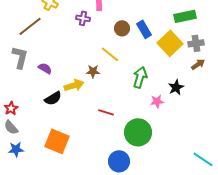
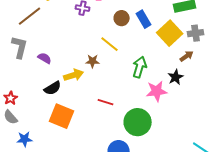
brown arrow: (198, 64) -> (187, 56), moved
pink star: (157, 101) -> (157, 91), size x1.5
orange square: (57, 141) -> (62, 116), moved
blue star: (16, 149) -> (25, 139), moved

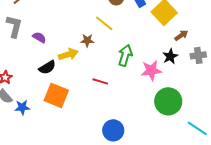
gray cross: (196, 33) -> (198, 55), moved
green arrow: (140, 67) -> (125, 55), moved
green circle: (138, 122) -> (168, 101), moved
blue star: (25, 139) -> (22, 107), moved

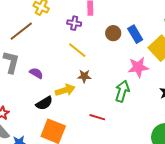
yellow line: (104, 23) -> (77, 50), moved
pink star: (151, 70) -> (138, 67), moved

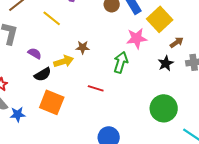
yellow line: (77, 50) -> (52, 18), moved
purple semicircle: (36, 73) -> (35, 53), moved

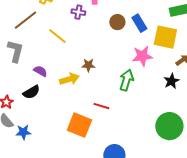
yellow square: (160, 19) -> (165, 37), turned -35
black semicircle: (43, 74) -> (31, 92), moved
orange square: (52, 102) -> (79, 125), moved

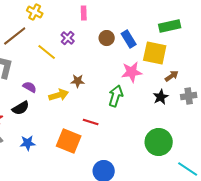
purple cross: (78, 12) -> (68, 38), moved, turned 32
blue star: (23, 132) -> (28, 143), moved

